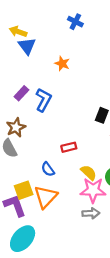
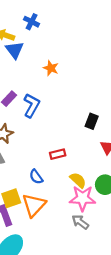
blue cross: (75, 22) -> (32, 22), moved
gray arrow: (91, 213) -> (80, 222), turned -140

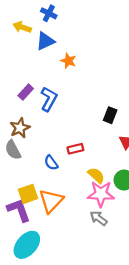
blue triangle: (15, 50) -> (45, 41), moved, turned 42
blue semicircle: (36, 177) -> (51, 163), moved

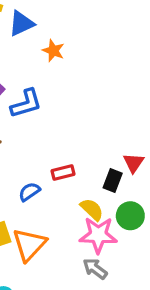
blue L-shape: (49, 99) -> (26, 104), turned 45
black rectangle: (110, 115) -> (113, 180), moved
blue semicircle: (51, 163) -> (29, 192), turned 91

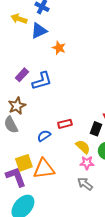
pink star: (98, 235) -> (87, 163), size x0.6
orange triangle: (29, 245) -> (44, 169), turned 40

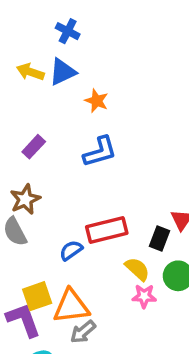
yellow arrow: (19, 19) -> (30, 72), moved
blue L-shape: (42, 81) -> (100, 152), moved
red rectangle: (65, 124) -> (107, 230), size x1.6
gray arrow: (85, 184) -> (83, 332), moved, turned -77

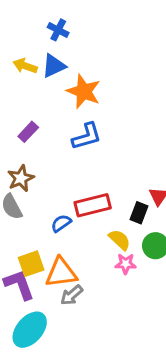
orange star: (97, 101) -> (84, 91), size x1.6

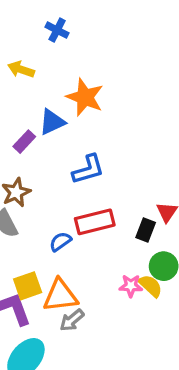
blue triangle: (54, 66) -> (52, 122), moved
blue L-shape: (87, 136) -> (88, 169), moved
yellow semicircle: (120, 240) -> (150, 286), moved

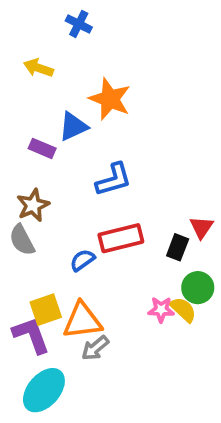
purple rectangle: (24, 142) -> (42, 148), turned 70

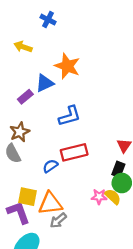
purple rectangle: (42, 148) -> (25, 97), turned -63
black rectangle: (178, 247) -> (118, 169), moved
yellow square: (46, 310) -> (28, 197), turned 30

